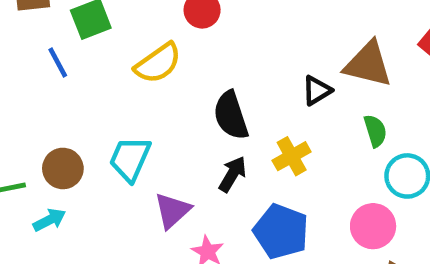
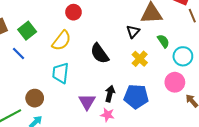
yellow cross: (292, 156) -> (140, 59), moved
cyan trapezoid: (130, 159) -> (61, 73), moved
black arrow: (232, 174) -> (110, 94), moved

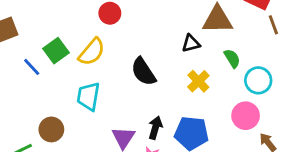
green square: (27, 31) -> (56, 51), moved
black triangle: (133, 32) -> (191, 43), turned 32

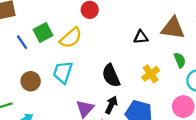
black triangle: (191, 43) -> (141, 37), moved
black semicircle: (143, 72) -> (111, 76), moved
brown circle: (51, 129) -> (31, 81), moved

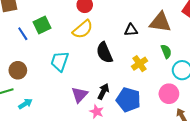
yellow semicircle: (71, 38) -> (83, 29), moved
black semicircle: (111, 76) -> (104, 53), moved
brown circle: (31, 81) -> (18, 70), moved

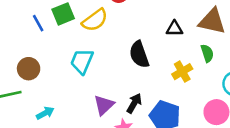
yellow semicircle: (83, 29) -> (95, 20), moved
green semicircle: (166, 51) -> (207, 53), moved
cyan arrow: (25, 104) -> (45, 113), moved

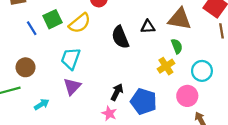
black semicircle: (139, 54) -> (120, 37), moved
yellow cross: (182, 72) -> (166, 66), moved
purple triangle: (104, 105) -> (72, 86), moved

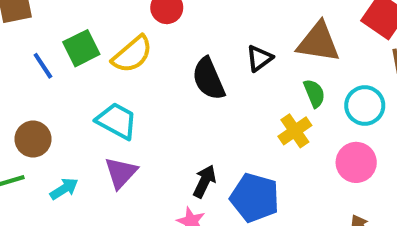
black triangle: (148, 27) -> (259, 58), turned -32
cyan trapezoid: (71, 59) -> (117, 121), turned 100
cyan circle: (202, 71) -> (365, 105), moved
pink circle: (187, 96) -> (356, 162), moved
cyan arrow: (42, 104) -> (64, 189), moved

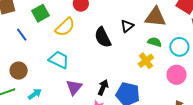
green square: (81, 48) -> (40, 13), moved
green semicircle: (314, 93) -> (155, 42), turned -48
purple triangle: (121, 173) -> (74, 87), moved

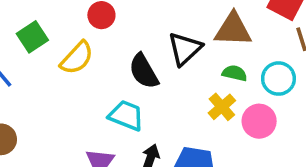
black triangle: (127, 26) -> (185, 49), size x1.5
cyan trapezoid: (59, 60) -> (126, 116), moved
pink circle: (177, 75) -> (259, 121), moved

